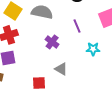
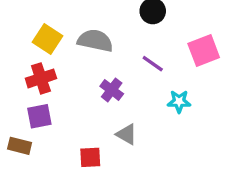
purple line: (77, 26) -> (153, 64), turned -32

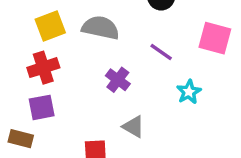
yellow square: (48, 39) -> (50, 26), turned 36
pink square: (204, 50) -> (215, 38), turned 36
cyan star: (179, 101) -> (189, 92), turned -30

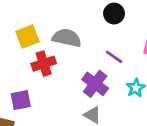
red cross: (43, 68) -> (44, 64), moved
purple cross: (118, 80) -> (95, 84), moved, size x1.4

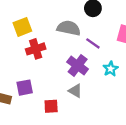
gray semicircle: (67, 38) -> (69, 28), moved
purple square: (21, 100) -> (25, 88), moved

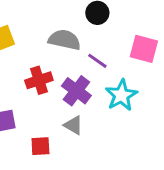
red cross: (36, 49) -> (39, 80), moved
cyan star: (111, 69) -> (121, 95), size x1.5

